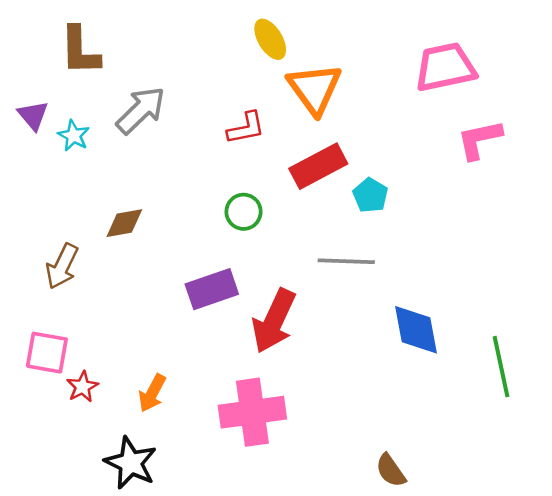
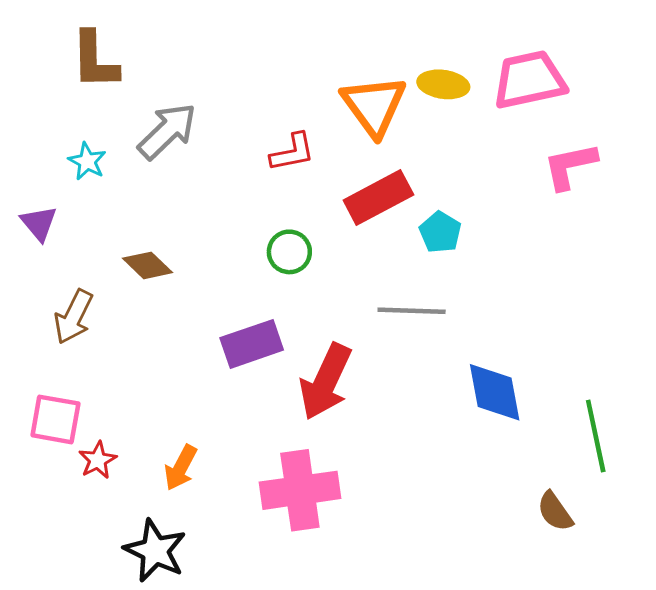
yellow ellipse: (270, 39) -> (443, 84), moved, turned -51
purple triangle: (33, 115) -> (39, 223), moved
brown diamond: (124, 223) -> (148, 265), turned 54
brown semicircle: (391, 471) -> (555, 511), moved

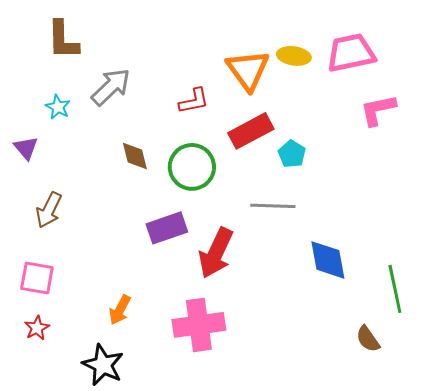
green circle: (289, 252) -> (192, 167), size x1.6
brown diamond: (148, 265) -> (135, 156), moved, turned 32
red star: (98, 460) -> (37, 328), moved

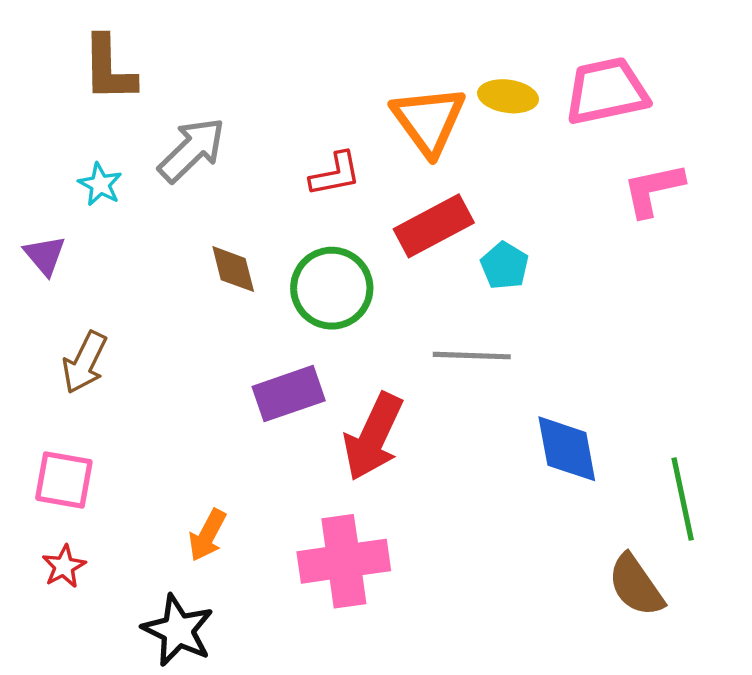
brown semicircle: (368, 339) -> (636, 585), size x1.4

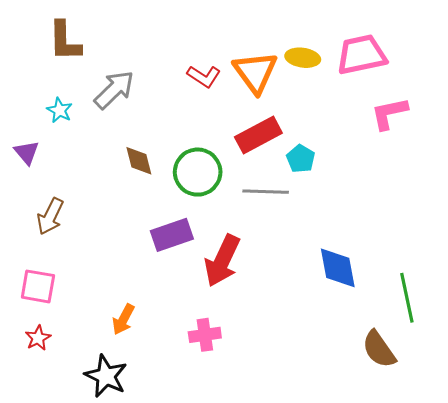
red L-shape: (335, 174) -> (204, 76), moved, turned 44
gray line: (472, 356) -> (266, 192), moved
pink cross: (344, 561) -> (205, 335), size x0.6

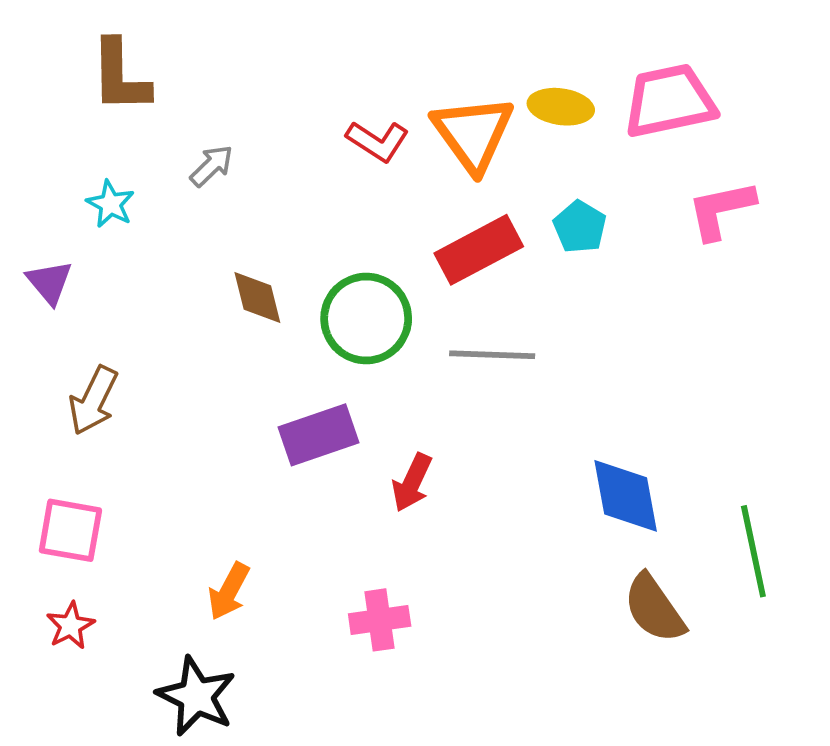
gray arrow: (114, 90) -> (212, 166), size x0.6
cyan pentagon: (301, 159) -> (580, 227), moved
red arrow: (222, 261) -> (412, 483), size x0.6
brown semicircle: (379, 349) -> (654, 609), moved

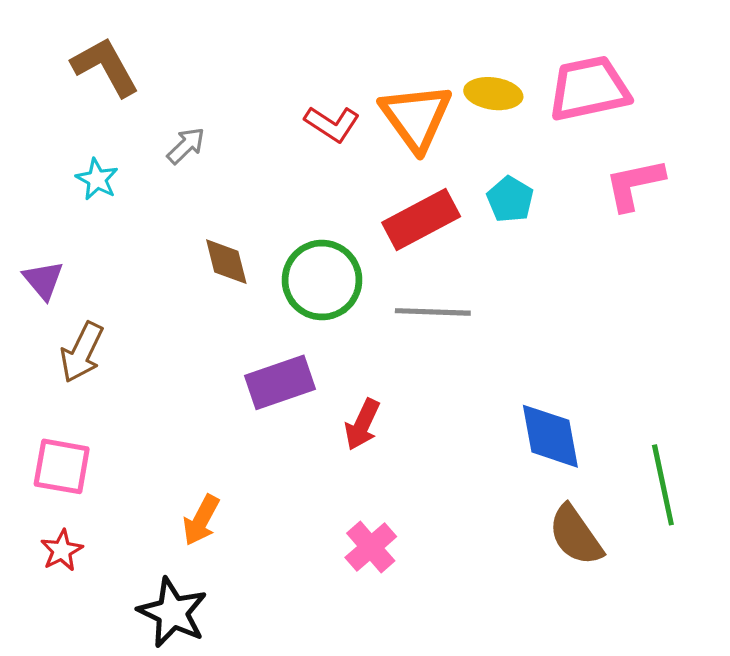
brown L-shape: (120, 76) -> (105, 67), turned 152
purple triangle: (49, 282) -> (43, 280), moved
pink cross: (380, 620) -> (371, 547), moved, turned -33

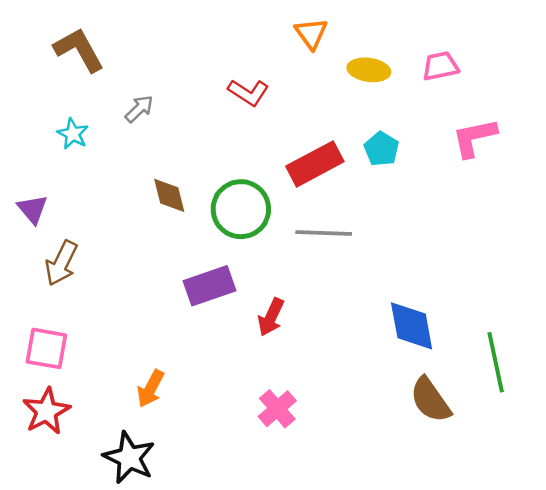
pink trapezoid: (589, 89) -> (440, 66), size x0.6
orange triangle: (416, 117) -> (311, 33), moved, size x0.6
red star: (62, 550) -> (46, 411), size x1.5

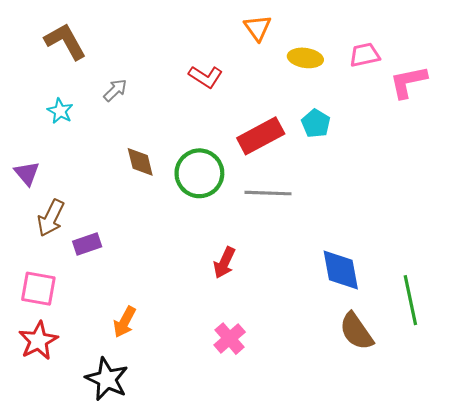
pink L-shape: (474, 138) -> (408, 82), moved
purple rectangle: (210, 286) -> (87, 244), moved, size x0.7

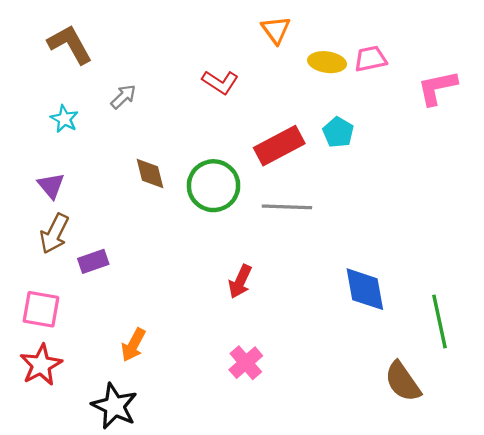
pink trapezoid: (365, 55) -> (370, 59), moved
purple triangle: (27, 173) -> (51, 186), moved
brown semicircle: (356, 331) -> (403, 382), moved

